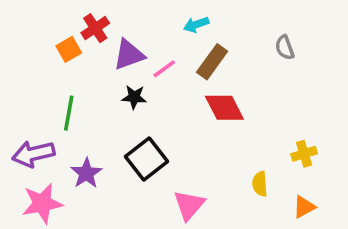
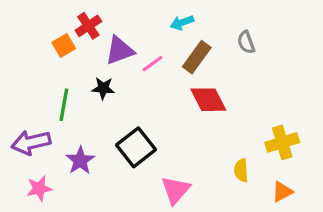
gray semicircle: (285, 48) -> (246, 42), moved
black star: (134, 97) -> (103, 88), moved
yellow cross: (304, 154) -> (282, 142), size x1.4
pink star: (42, 203) -> (39, 188), size x0.7

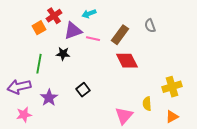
cyan arrow: (182, 23) -> (89, 14), moved
pink line: (152, 64) -> (93, 39), turned 48
black square: (136, 147) -> (83, 90), size x0.6
pink triangle: (175, 190) -> (124, 116), moved

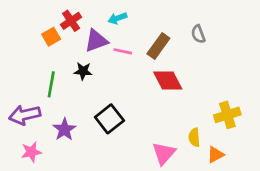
black square: (83, 90) -> (109, 119), size x1.5
orange triangle: (172, 117) -> (215, 155), moved

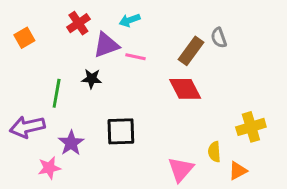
orange square: (51, 37) -> (24, 38), moved
brown rectangle: (158, 46) -> (191, 51), moved
black square: (109, 119) -> (121, 131), turned 36
pink star: (31, 152) -> (49, 168), moved

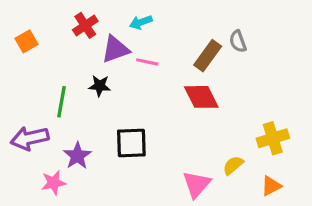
yellow semicircle: (214, 152) -> (233, 165), turned 54
orange triangle: (238, 171) -> (271, 186), moved

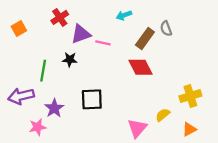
cyan arrow: (141, 22) -> (124, 15), moved

